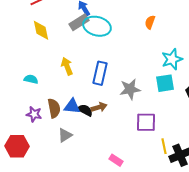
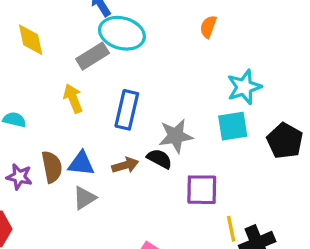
gray rectangle: (79, 22) -> (93, 56), moved
black semicircle: (85, 110) -> (159, 159), moved
gray triangle: (65, 135) -> (84, 198), moved

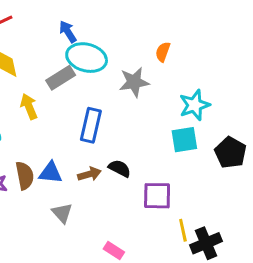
yellow arrow: (73, 98) -> (29, 107), moved
gray star: (176, 136) -> (134, 82), moved
gray triangle: (84, 198) -> (62, 213), moved, turned -40

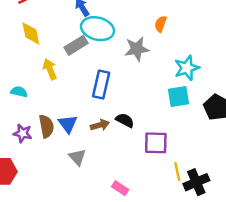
blue triangle: (51, 173) -> (68, 124), turned 48

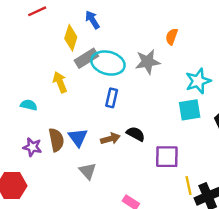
cyan ellipse: (98, 29) -> (108, 63), moved
yellow diamond: (31, 33) -> (71, 38), moved, turned 30
blue rectangle: (101, 85) -> (112, 98), size x0.7

